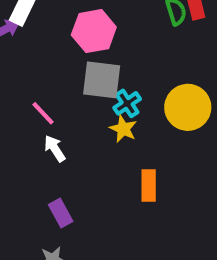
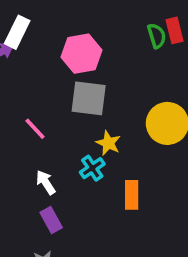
cyan cross: (127, 103) -> (92, 168), moved
white arrow: (55, 148) -> (46, 182), moved

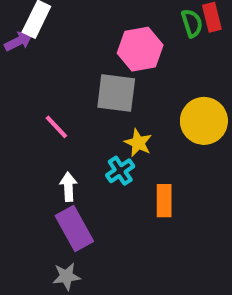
pink hexagon: (81, 54) -> (140, 49), moved
white arrow: (46, 182) -> (68, 187), turned 30
purple rectangle: (51, 220) -> (74, 229), size x1.5

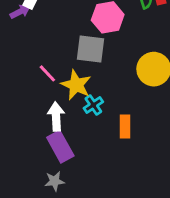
yellow star: (138, 143) -> (76, 85), moved, size x1.5
white arrow: (68, 187) -> (56, 116), size x1.4

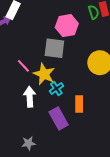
purple rectangle: (60, 147) -> (59, 118), moved

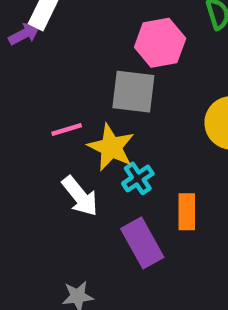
pink line: (23, 66) -> (67, 129), turned -64
white arrow: (30, 97) -> (80, 196), turned 144

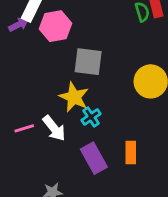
pink hexagon: (160, 43) -> (56, 26), moved
pink line: (67, 129) -> (24, 128), moved
orange rectangle: (187, 212) -> (131, 152), moved

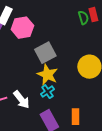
gray square: (88, 62) -> (45, 53), turned -35
yellow star: (74, 97) -> (47, 75), moved

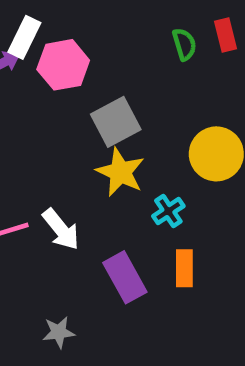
green semicircle: (83, 18) -> (184, 44), moved
cyan cross: (47, 92) -> (168, 211), moved

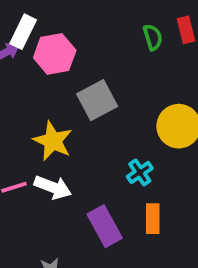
yellow star: (120, 172) -> (53, 141), moved
white arrow: (61, 229) -> (53, 187), turned -30

